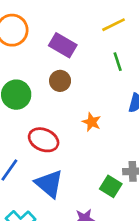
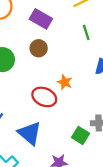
red ellipse: (44, 140) -> (44, 97), moved

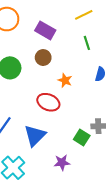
orange star: (65, 82) -> (65, 80), moved
blue triangle: (30, 133) -> (35, 136), turned 35

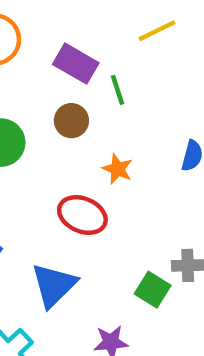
green line: (87, 43) -> (117, 90), moved

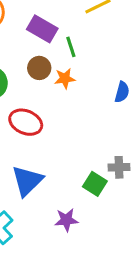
orange star: (117, 169) -> (65, 79), moved, turned -30
red ellipse: (82, 215) -> (26, 122), moved

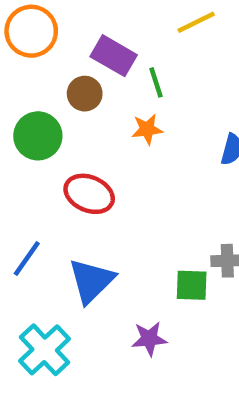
brown circle: (39, 68) -> (85, 94), moved
green square: (95, 184) -> (192, 285), turned -30

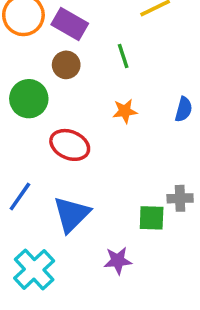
purple rectangle: (114, 56) -> (70, 24), moved
orange star: (147, 129) -> (125, 111), moved

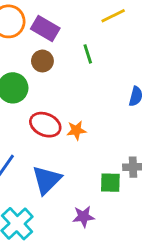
orange star: (125, 111) -> (76, 130), moved

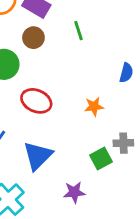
orange star: (76, 130) -> (94, 107), moved
green square: (110, 183) -> (101, 159), turned -30

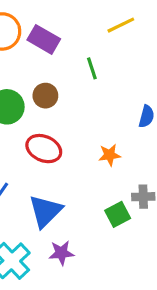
brown circle: (33, 38) -> (45, 96), moved
purple star: (74, 192) -> (61, 253), moved

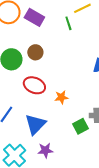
green line: (92, 68) -> (68, 23), moved
orange star: (110, 155) -> (61, 97), moved

